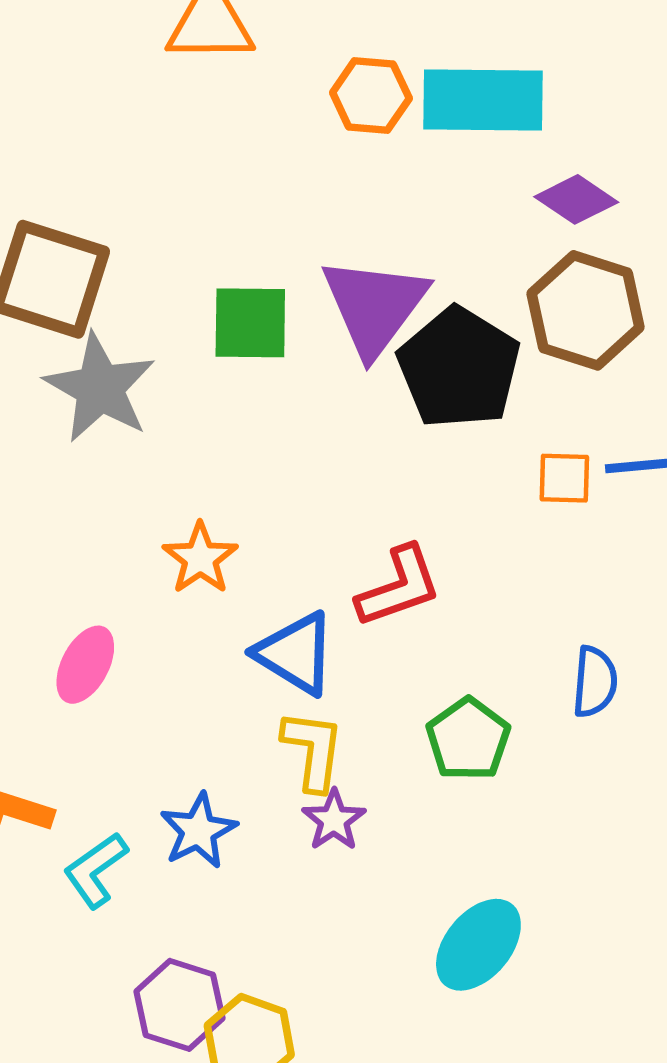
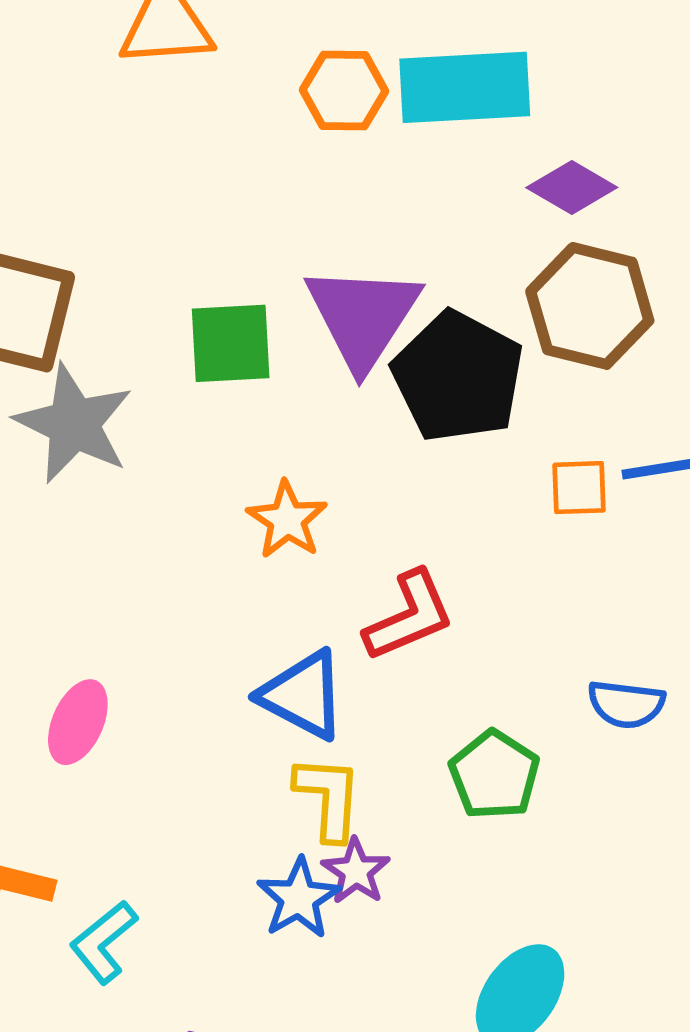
orange star: (200, 558) -> (287, 520), moved
blue semicircle: (595, 682) -> (626, 704), turned 96
blue star: (198, 831) -> (299, 898), moved

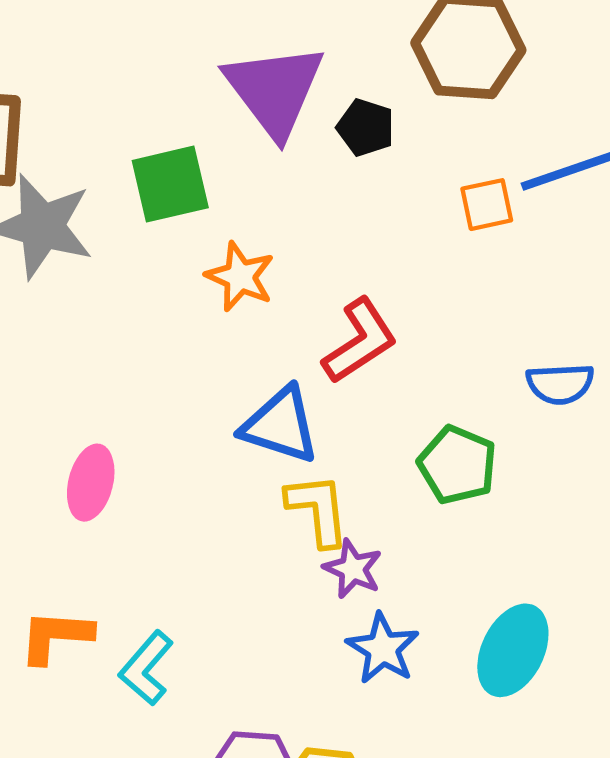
green square: (231, 343) -> (170, 184), moved
black pentagon: (458, 377) -> (366, 127), size x0.5
blue star: (299, 898) -> (383, 649), moved

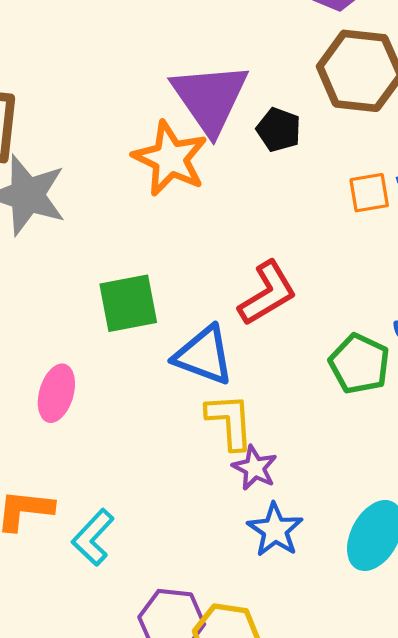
green square: (170, 184) -> (128, 303), moved
orange star: (240, 277) -> (170, 159), moved, size x1.4
green pentagon: (457, 465) -> (359, 364), moved

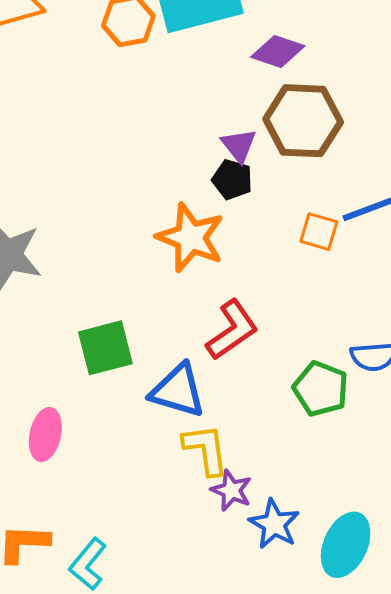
purple triangle: (210, 98) -> (239, 145), moved, size x0.5
orange star: (170, 159) -> (191, 238), moved
orange square: (369, 193) -> (319, 232), turned 30
blue star: (275, 530) -> (274, 524), moved

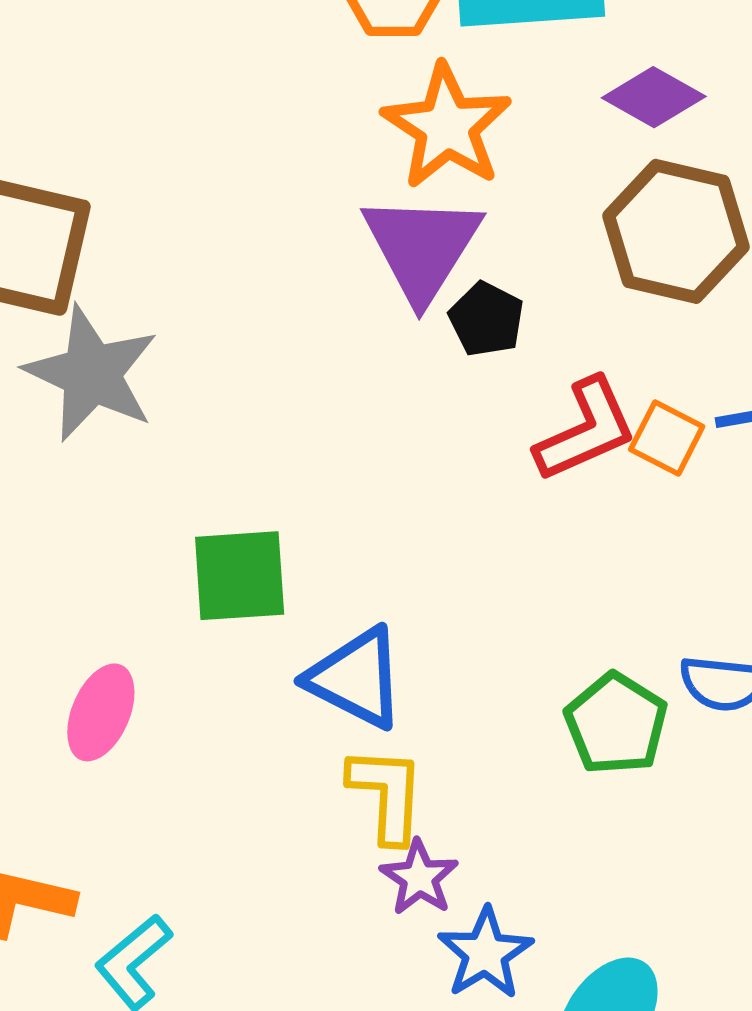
purple triangle: (239, 145) -> (422, 247), moved, size x1.8
black pentagon: (232, 180) -> (486, 319), moved
orange star: (191, 238) -> (447, 127), moved
red L-shape: (232, 330) -> (586, 430), moved

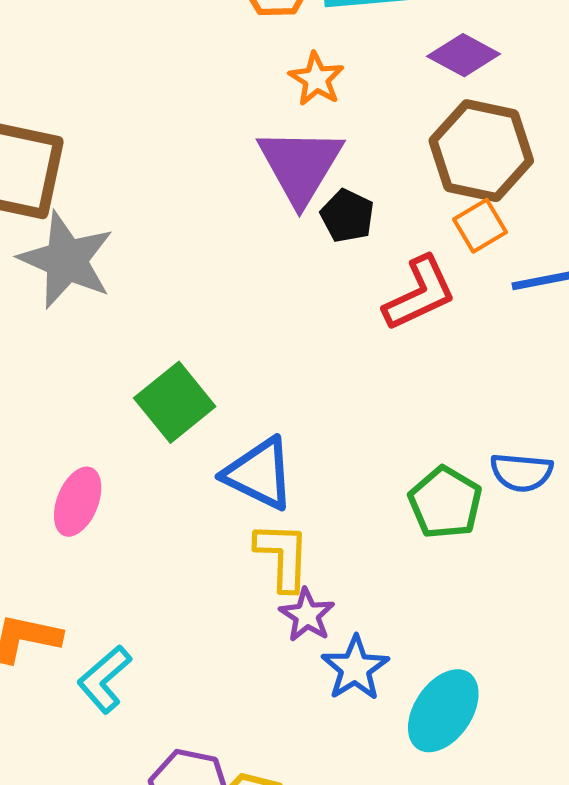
orange star: (447, 127) -> (316, 79), size x0.6
orange square: (667, 438) -> (480, 226), moved, turned 33
green square: (240, 576) -> (175, 402), turned -34

